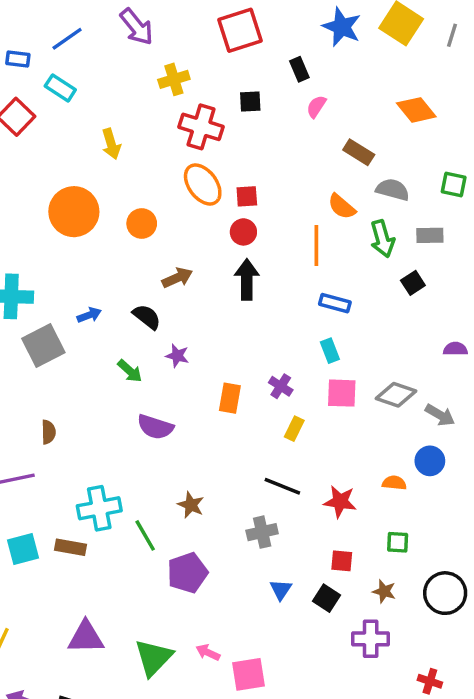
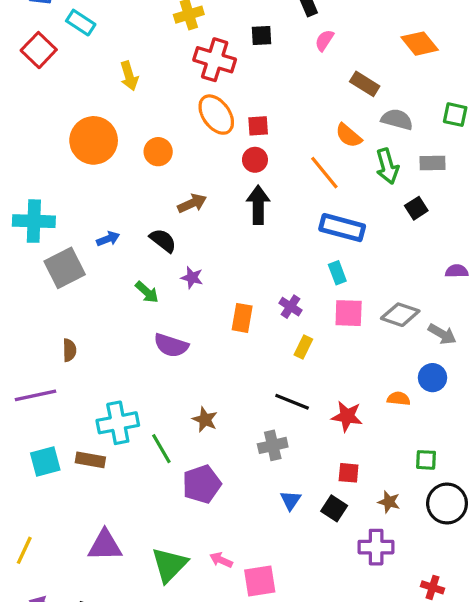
orange line: (316, 246) -> (324, 173), turned -39
blue rectangle: (335, 303) -> (342, 228), size x1.5
green square: (398, 542) -> (426, 460), moved

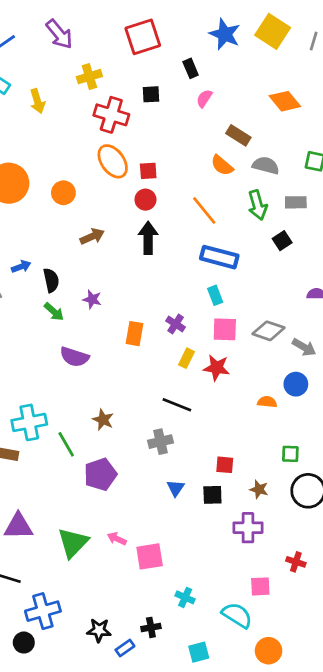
yellow arrow: (129, 76) -> (37, 101), moved
orange semicircle: (349, 136) -> (222, 165), moved
black semicircle: (163, 240) -> (51, 280), moved, turned 40
red star: (347, 416) -> (217, 368), moved
black square: (334, 508) -> (212, 495), turned -35

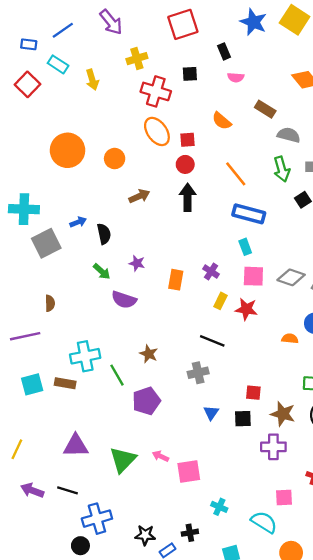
pink semicircle: (204, 98) -> (236, 77), turned -119
orange semicircle: (222, 165) -> (222, 121), moved
purple star: (92, 299) -> (137, 263), moved
green arrow: (54, 312) -> (102, 271), moved
brown star: (259, 489) -> (283, 414), size x1.5

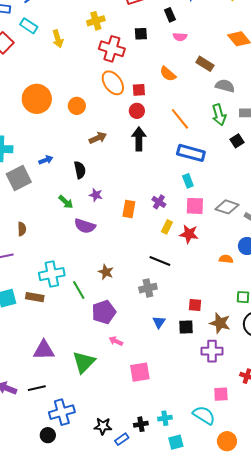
black semicircle: (104, 234) -> (80, 170), moved
pink arrow: (160, 456) -> (116, 341), moved
black line: (68, 490) -> (37, 388), turned -30
cyan cross: (219, 507) -> (165, 418), moved, turned -32

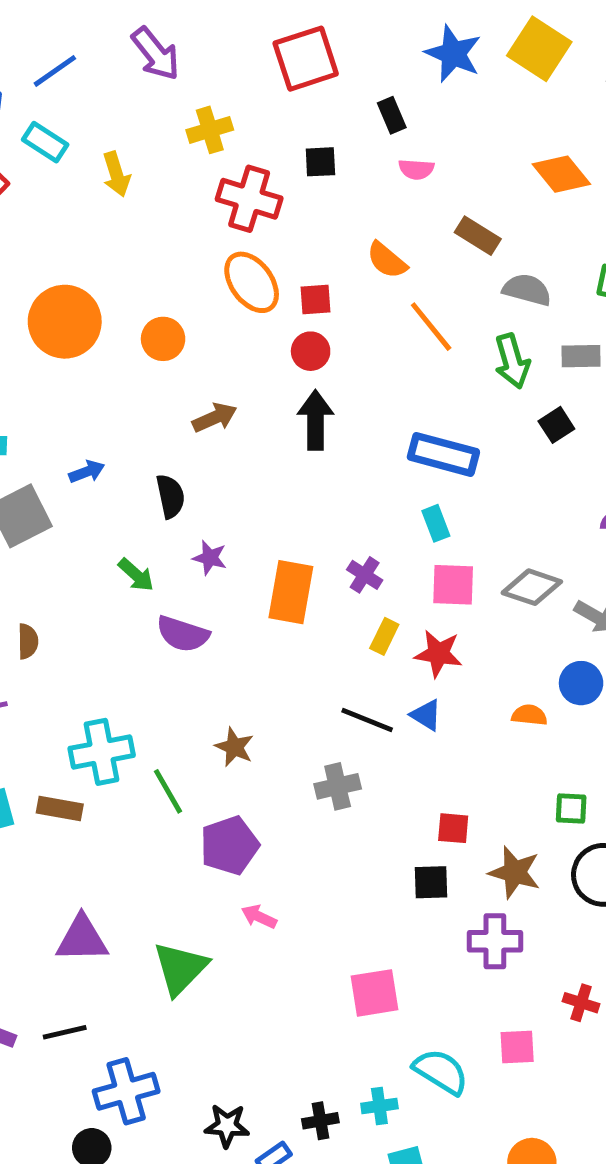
orange line: (180, 119) -> (431, 327), moved
orange rectangle: (129, 209) -> (291, 592), size x1.4
blue triangle: (159, 322) -> (426, 715), moved, turned -32
pink square: (140, 372) -> (374, 993), moved
cyan semicircle: (204, 415) -> (441, 1072), moved

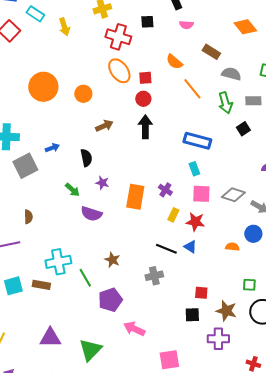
pink arrow: (259, 917) -> (134, 329), moved, size x1.5

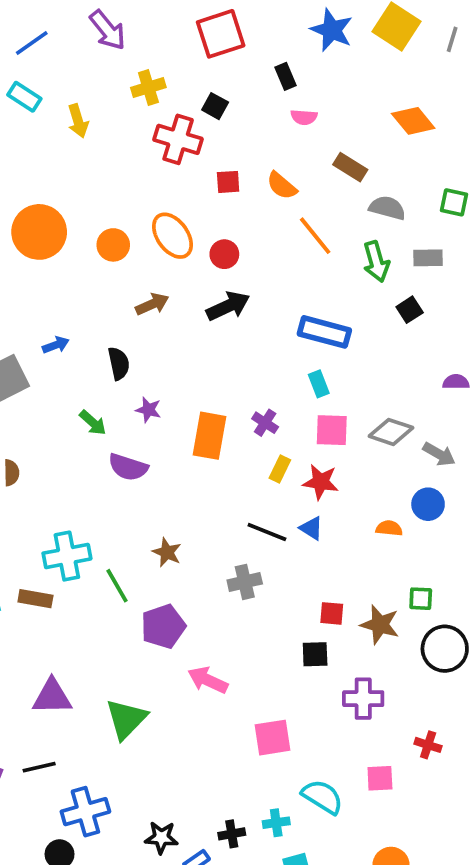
black square: (147, 22) -> (215, 106), moved, turned 32
orange ellipse: (119, 71) -> (172, 236), moved
red square: (145, 78) -> (228, 182), moved
black arrow: (145, 127) -> (228, 306), turned 65
brown star: (226, 311) -> (380, 625), moved

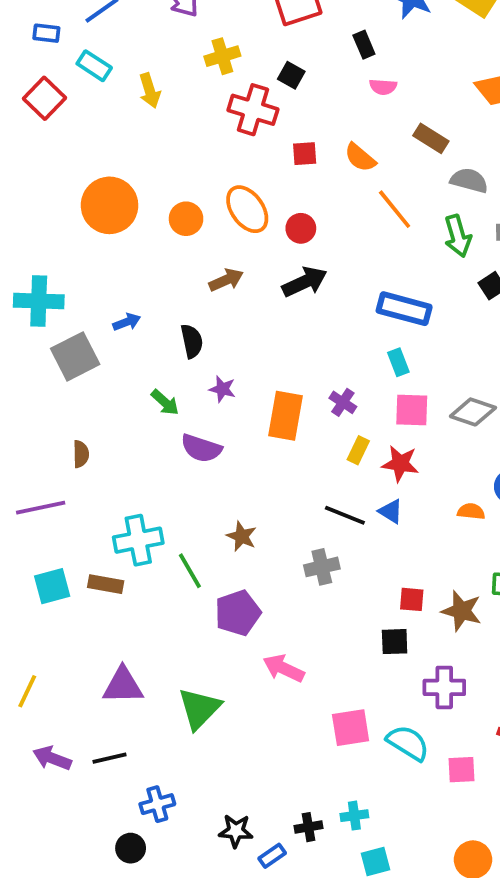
cyan semicircle: (322, 797) -> (408, 743), moved
blue cross: (85, 812) -> (157, 804), size x0.7

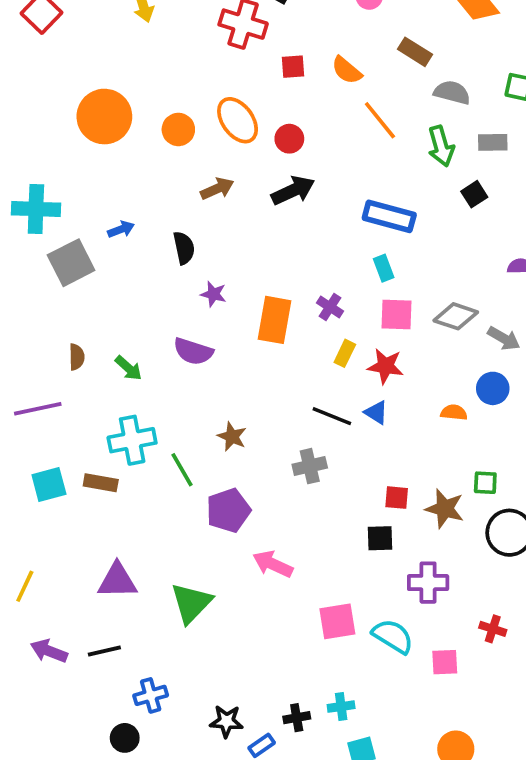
green arrow: (165, 402) -> (128, 368), moved

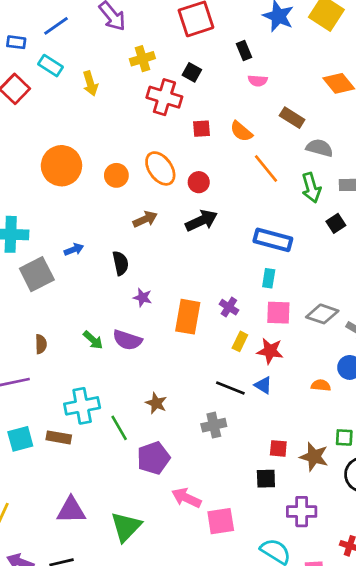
cyan rectangle: (384, 268) -> (269, 278), turned 30
green arrow: (128, 368) -> (93, 340), moved
pink square: (337, 621) -> (221, 521), moved

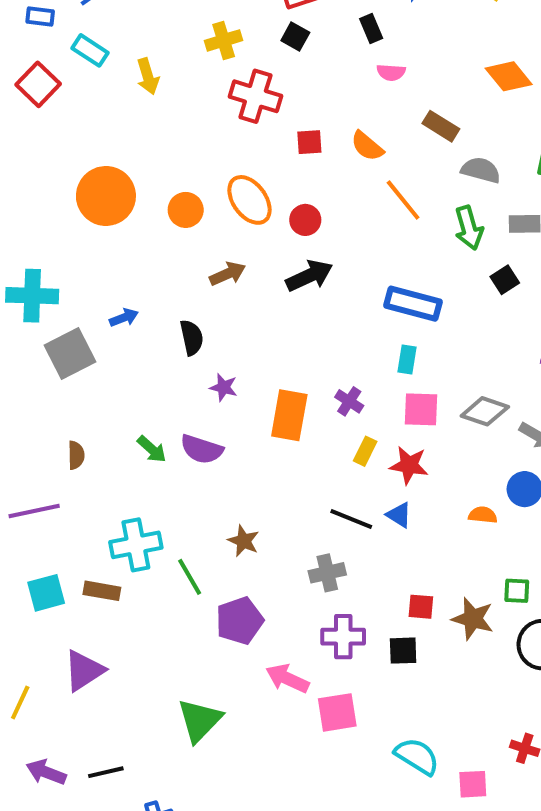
black square: (192, 72) -> (295, 36), moved
purple triangle: (71, 510) -> (84, 671), moved, turned -32
purple cross: (302, 512) -> (343, 637), moved

